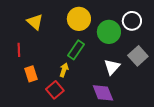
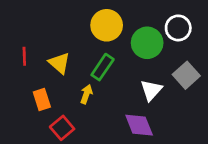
yellow triangle: (35, 22) -> (59, 63), moved
red line: (19, 50) -> (24, 56), moved
red square: (55, 90) -> (62, 128), moved

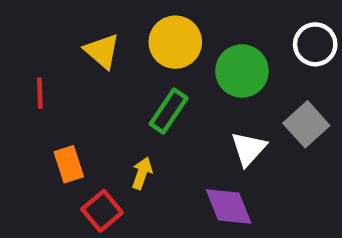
white circle: (178, 28) -> (315, 44), moved
yellow triangle: (59, 63) -> (102, 51), moved
yellow arrow: (86, 94) -> (142, 173), moved

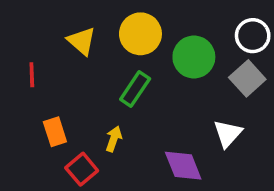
gray square: (306, 124) -> (247, 78), moved
white triangle: (249, 149) -> (228, 134), moved

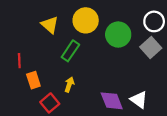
red line: (32, 75) -> (19, 61), moved
green rectangle: (135, 89) -> (70, 51), moved
white triangle: (228, 134) -> (139, 100), moved, turned -36

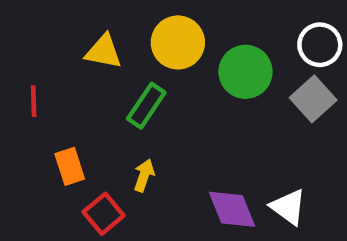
yellow triangle: (50, 25) -> (104, 52), turned -30
red line: (19, 61) -> (34, 101), moved

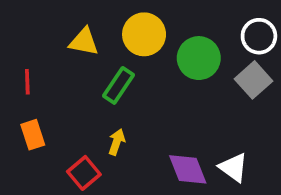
orange rectangle: (70, 166) -> (33, 135), moved

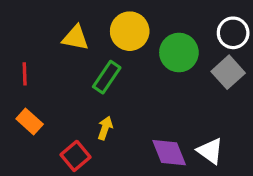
orange rectangle: (33, 135) -> (30, 121), turned -30

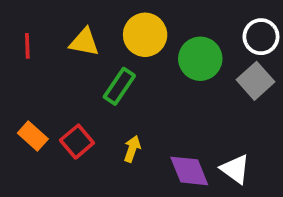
red line: (25, 74) -> (27, 46), moved
yellow arrow: (105, 128) -> (132, 149), moved
red square: (76, 156) -> (77, 142), moved

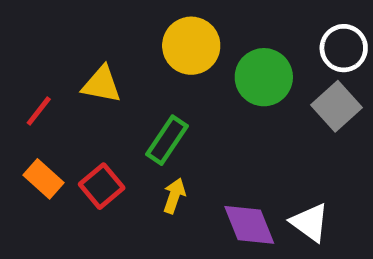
yellow triangle: (84, 42) -> (102, 84), moved
red line: (27, 46) -> (39, 111), moved, turned 40
green rectangle: (119, 86) -> (167, 140), moved

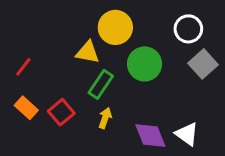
white circle: (344, 48) -> (188, 29), moved
green circle: (264, 77) -> (145, 64), moved
yellow triangle: (102, 84) -> (88, 52), moved

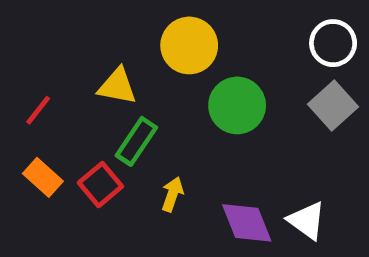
white circle: (188, 29) -> (333, 43), moved
yellow triangle: (88, 52) -> (117, 86), moved
green rectangle: (101, 84) -> (136, 141), moved

